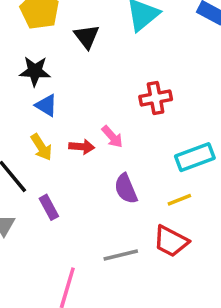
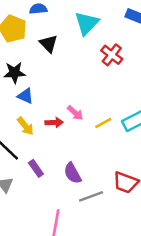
red cross: (156, 98) -> (112, 55), moved, turned -35
purple semicircle: (126, 189) -> (73, 173), moved
yellow line: (179, 200) -> (103, 123), moved

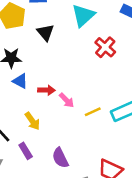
red arrow: (54, 122) -> (46, 90), moved
yellow arrow: (25, 126) -> (32, 121), moved

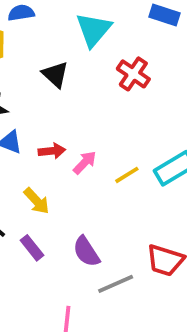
black triangle: (46, 32) -> (55, 74), moved
pink arrow: (67, 100) -> (85, 163), turned -84

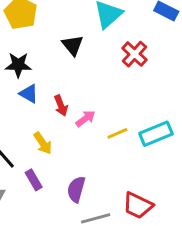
red arrow: (52, 151) -> (61, 105), turned 66
purple semicircle: (86, 252) -> (76, 189), turned 40

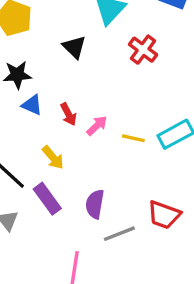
yellow line: (117, 133) -> (133, 138), turned 42
purple rectangle: (34, 180) -> (47, 199), size x1.4

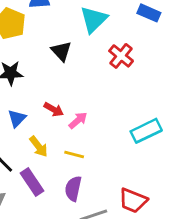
blue triangle: (32, 105) -> (17, 118), moved, turned 48
red arrow: (68, 114) -> (54, 109), turned -36
yellow line: (133, 138) -> (74, 155), moved

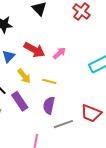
red arrow: (54, 109) -> (34, 50), size x1.5
pink arrow: (78, 120) -> (60, 53), moved

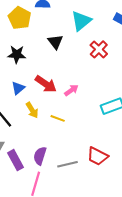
purple rectangle: (20, 101) -> (15, 160), moved
purple semicircle: (49, 105) -> (40, 156), moved

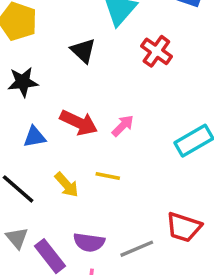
blue triangle: (18, 88) -> (35, 137), turned 40
yellow arrow: (32, 110) -> (67, 185), moved
purple semicircle: (40, 156) -> (89, 242), turned -90

